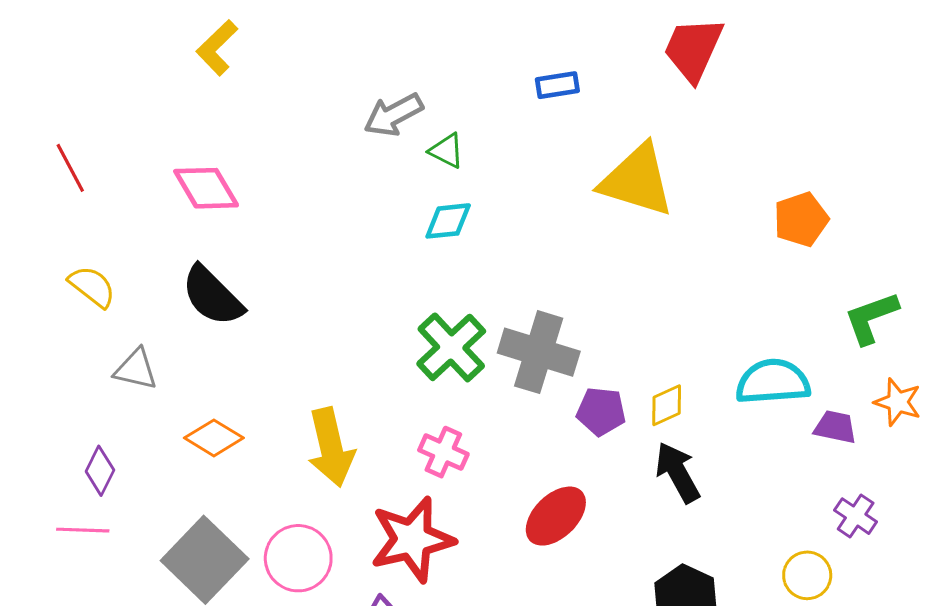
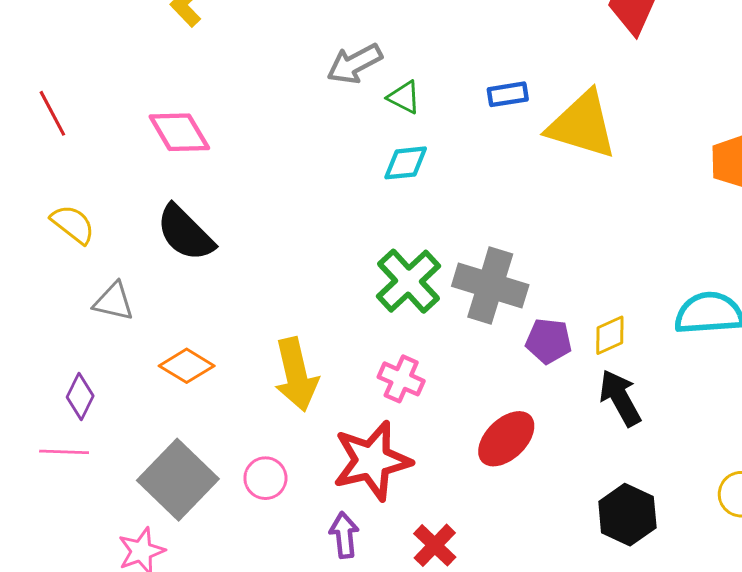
blue rectangle: (557, 85) -> (508, 94), moved
pink circle: (298, 558) -> (265, 478), size x0.7

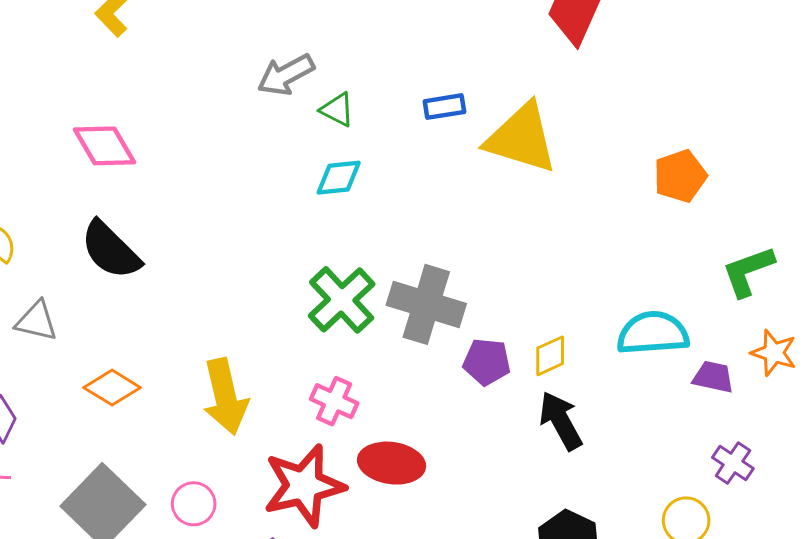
red ellipse: (506, 439) -> (392, 463), moved, turned 52

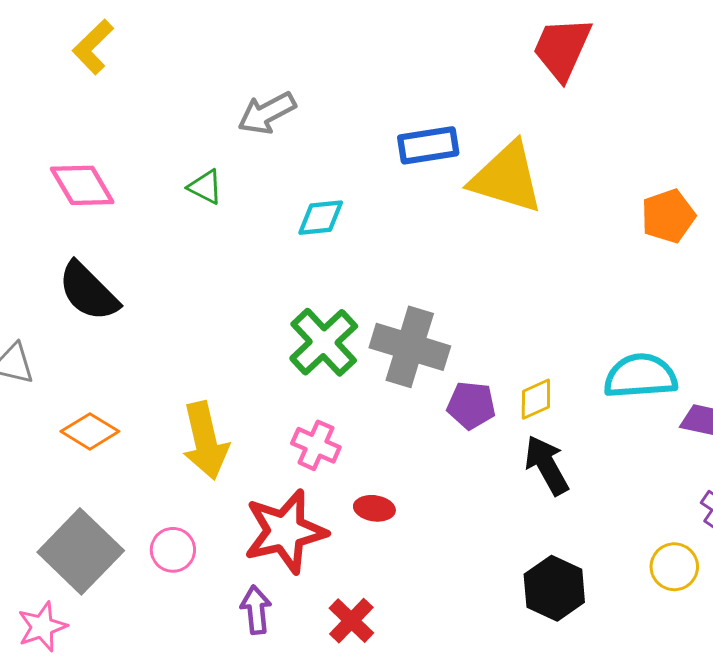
blue rectangle: (444, 107) -> (428, 145), size x1.4
green triangle: (337, 110) -> (205, 187), moved
red ellipse: (392, 463) -> (374, 508), size x0.6

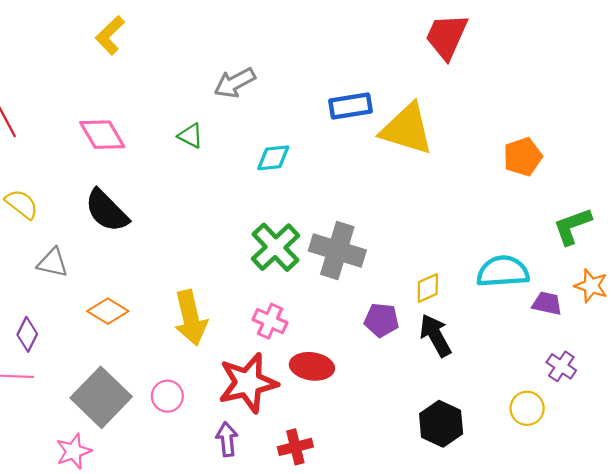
purple pentagon: (471, 405) -> (381, 320), moved
red ellipse: (374, 508) -> (312, 366), size x1.5
red cross: (351, 621) -> (295, 447), turned 32

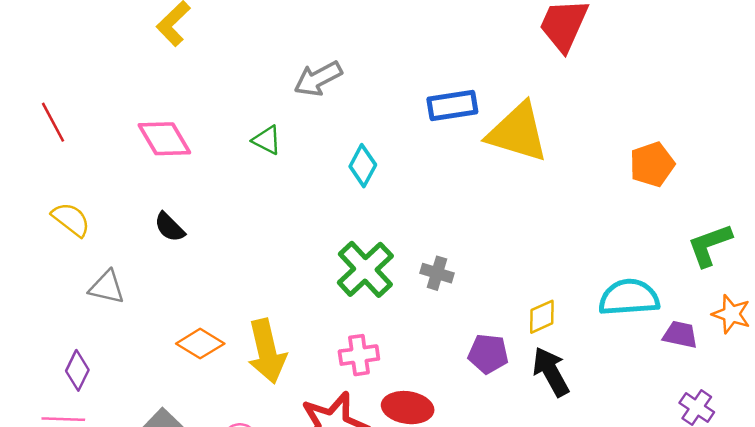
cyan diamond: (273, 158) -> (363, 166), turned -56
black semicircle: (107, 211) -> (170, 227), size x0.6
gray cross: (337, 250) -> (437, 273), size x0.5
orange diamond: (108, 311) -> (200, 344), moved
pink cross: (270, 321) -> (359, 355), turned -32

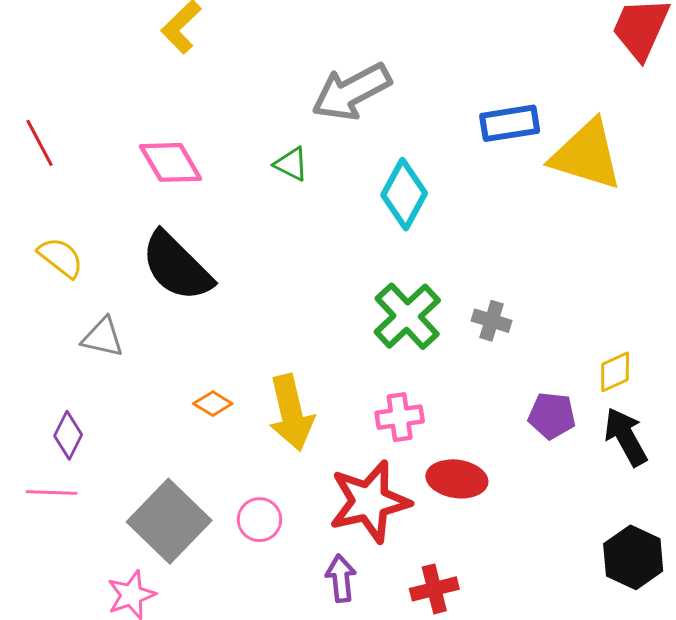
gray arrow: (318, 79) -> (351, 92), size x1.4
cyan diamond: (363, 166) -> (404, 194), size x1.4
black semicircle: (170, 227) -> (177, 266), size x2.0
orange diamond: (200, 344) -> (213, 404), size x0.7

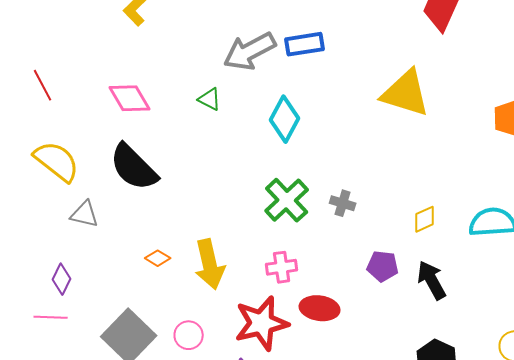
blue rectangle: (510, 123) -> (305, 44), moved
yellow semicircle: (61, 257) -> (57, 161), size x1.5
yellow diamond: (615, 372) -> (425, 219), moved

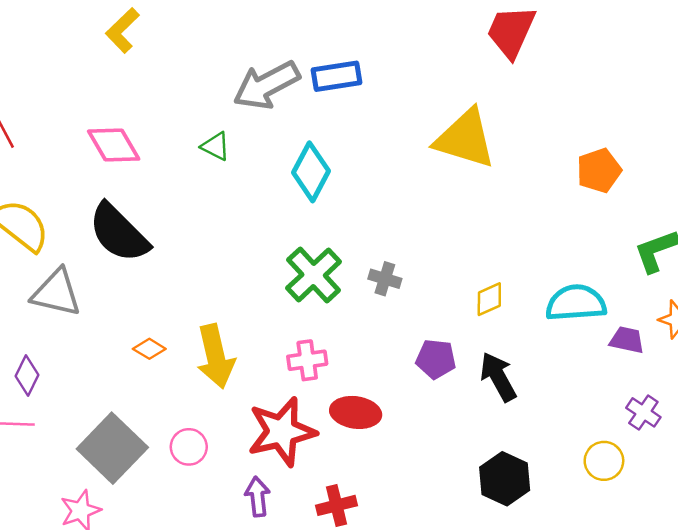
gray triangle: (85, 214) -> (56, 293), size x1.4

